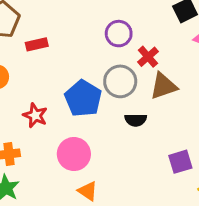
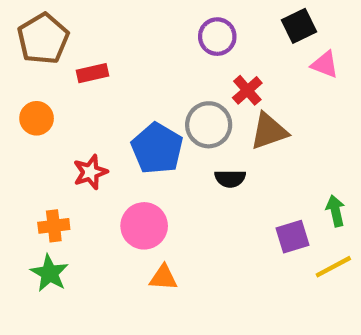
purple circle: (119, 34) -> (217, 37), moved
red star: (35, 115) -> (90, 172), turned 30
orange triangle: (88, 191) -> (163, 277), turned -30

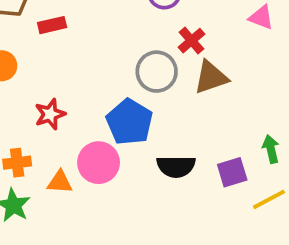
blue pentagon: (157, 148) -> (130, 122), moved
black semicircle: (230, 179) -> (176, 166), moved, size x1.4
orange triangle: (163, 277) -> (60, 182), moved

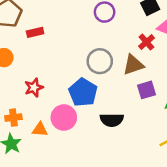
red cross: (191, 41) -> (146, 42), moved
purple square: (232, 172) -> (146, 90), moved

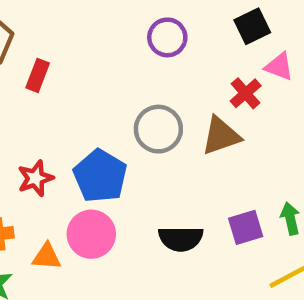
red rectangle: (35, 32) -> (38, 75), turned -56
purple square: (146, 90) -> (246, 227), moved
blue pentagon: (83, 92) -> (100, 176), moved

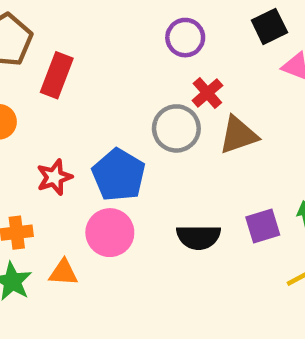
red rectangle: (38, 75) -> (57, 75), size x1.4
red cross: (246, 93) -> (207, 93), moved
orange triangle: (47, 257) -> (63, 273), moved

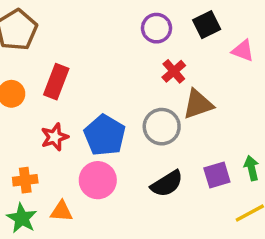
black square: (269, 26) -> (207, 25), moved
red rectangle: (57, 75) -> (56, 82), moved
gray circle: (176, 128) -> (162, 127), moved
black semicircle: (199, 237) -> (167, 184), turned -32

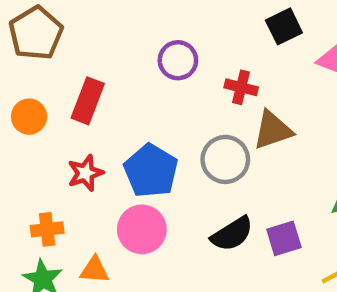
purple circle: (156, 28) -> (178, 60), moved
red cross: (174, 71) -> (241, 87), turned -35
purple square: (217, 175) -> (284, 238), moved

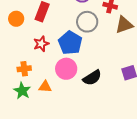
gray circle: (225, 159) -> (87, 22), moved
black semicircle: (232, 234) -> (92, 78), moved

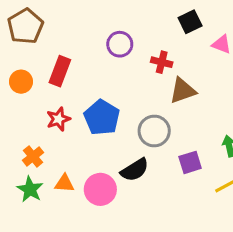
gray circle: (87, 22) -> (154, 131), moved
orange cross: (24, 69) -> (33, 156), turned -32
pink circle: (66, 69) -> (100, 189), moved

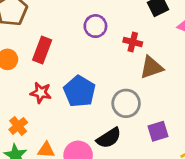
red star: (58, 119) -> (41, 93), turned 30

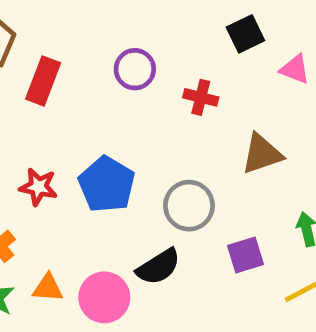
red rectangle: (42, 50) -> (43, 81), moved
brown triangle: (151, 67) -> (262, 154), moved

